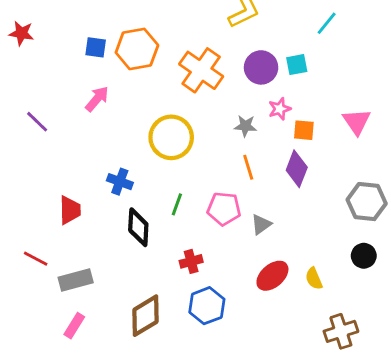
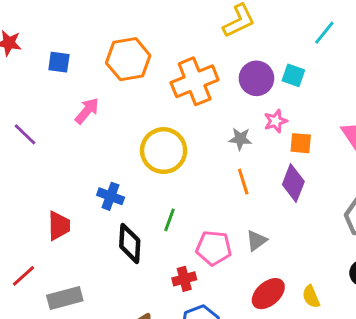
blue square: (96, 47) -> (59, 62), moved
cyan square: (297, 65) -> (293, 75), turned 30
orange cross: (201, 70) -> (195, 81), turned 33
pink pentagon: (224, 209) -> (214, 248), moved
red line: (36, 259) -> (24, 276), turned -70

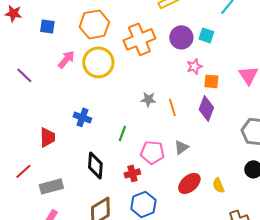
gray star: (240, 139) -> (148, 99), moved
yellow circle: (164, 151) -> (98, 62), moved
black diamond: (130, 243) -> (95, 165), moved

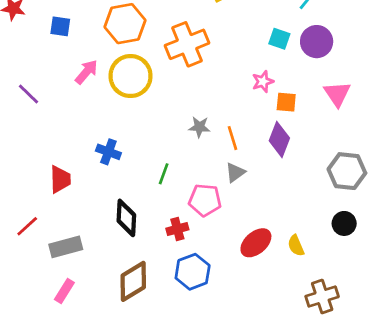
purple circle: (181, 37) -> (317, 42), moved
gray triangle: (181, 147) -> (235, 172), moved

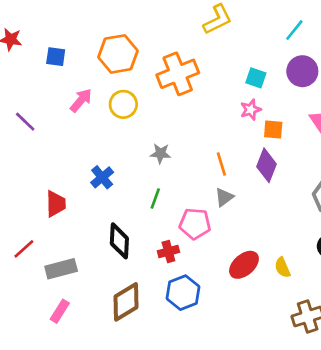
cyan square: (279, 39) -> (256, 78), moved
yellow circle: (131, 76) -> (123, 104), size x0.7
gray star: (199, 127) -> (160, 153), moved
blue cross: (108, 152) -> (102, 177), turned 30

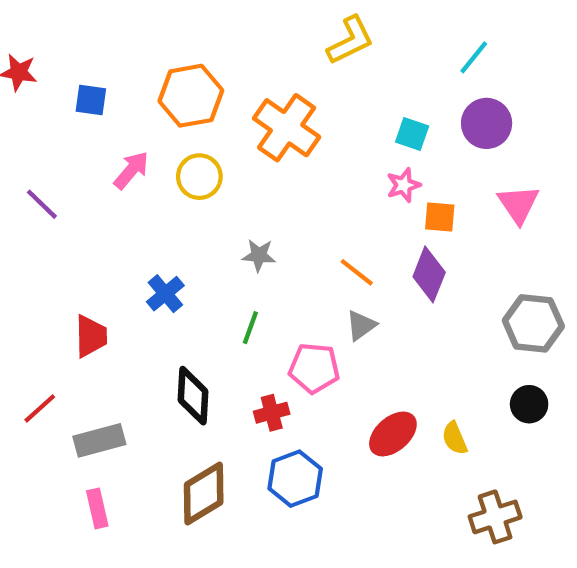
orange cross: (178, 74) -> (287, 128), turned -33
orange line: (221, 164) -> (357, 272), turned -35
pink rectangle: (60, 311) -> (97, 508), turned -45

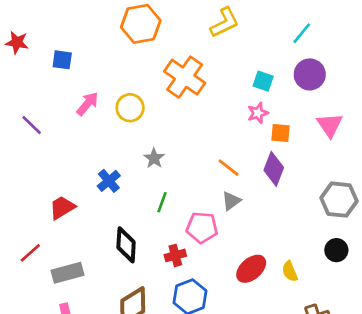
orange hexagon: (191, 96) -> (141, 24), moved
gray star: (259, 255) -> (154, 158), moved, turned 30
red trapezoid: (91, 336) -> (62, 208), turned -120

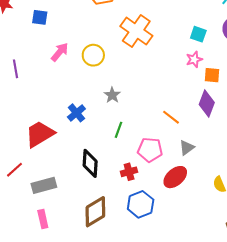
purple line: (32, 125) -> (16, 69), turned 36
orange line: (229, 168) -> (171, 117), moved
gray triangle: (231, 201) -> (187, 148), moved
red trapezoid: (62, 208) -> (40, 134), size x1.4
red ellipse: (251, 269) -> (175, 177), moved

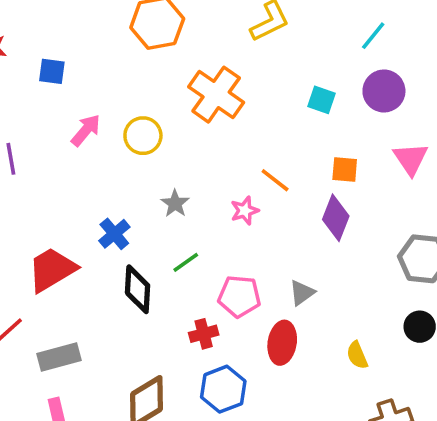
pink star: (194, 59) -> (245, 211), moved
orange line: (171, 117) -> (275, 180), moved
green line: (119, 130) -> (186, 262), turned 35
black diamond: (90, 163) -> (138, 289), moved
red ellipse: (175, 177) -> (282, 343), turned -40

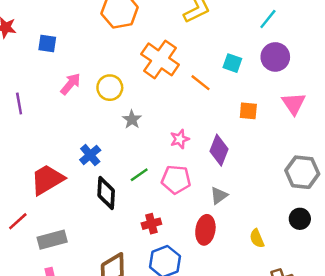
orange line: (275, 180) -> (201, 83), moved
gray star: (175, 203) -> (132, 119), moved
purple diamond: (336, 218) -> (219, 150), moved
pink pentagon: (239, 296) -> (176, 180), moved

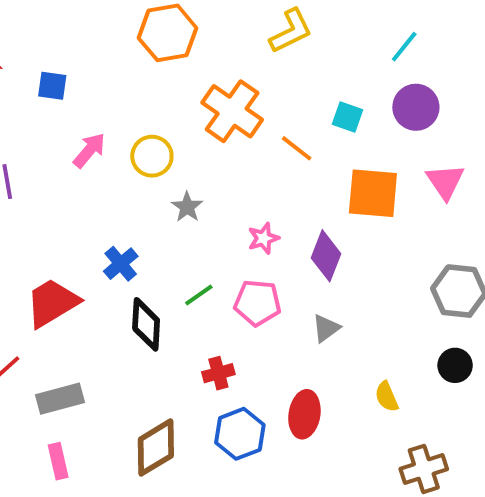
orange square: (248, 111) -> (373, 193), size x1.8
red ellipse: (205, 230) -> (304, 414), moved

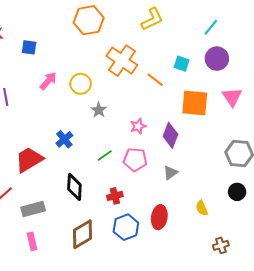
black diamond: (146, 324) -> (74, 187), moved
brown cross: (424, 469) -> (221, 245), size x0.7

